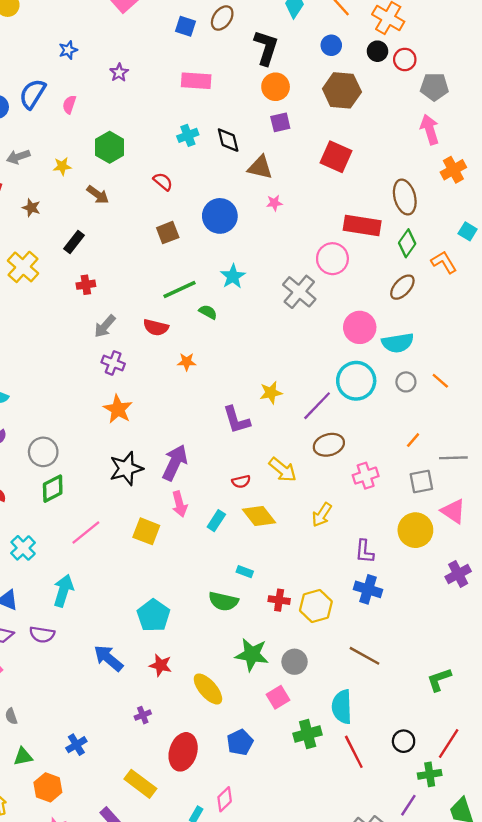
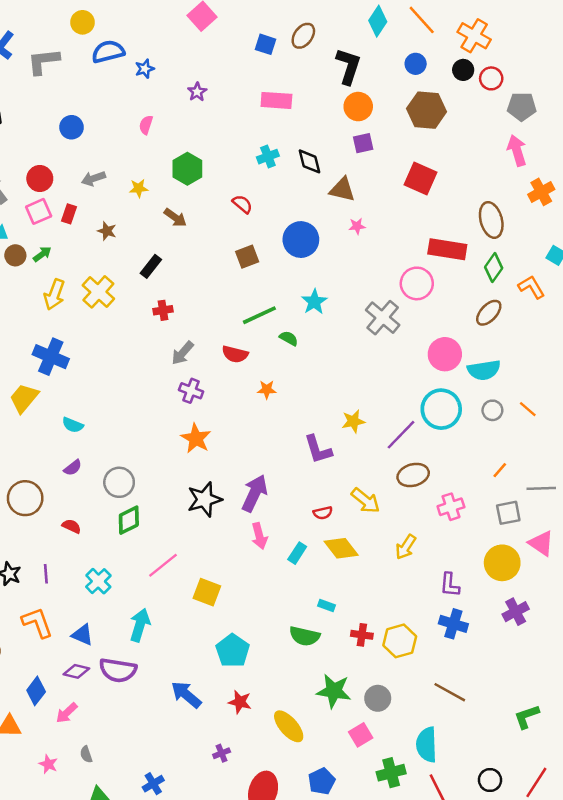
blue semicircle: (33, 94) -> (108, 52), moved, turned 44
yellow square: (146, 531) -> (207, 592), moved
purple cross: (458, 574) -> (516, 612), moved
purple semicircle: (42, 634) -> (118, 670), size x1.4

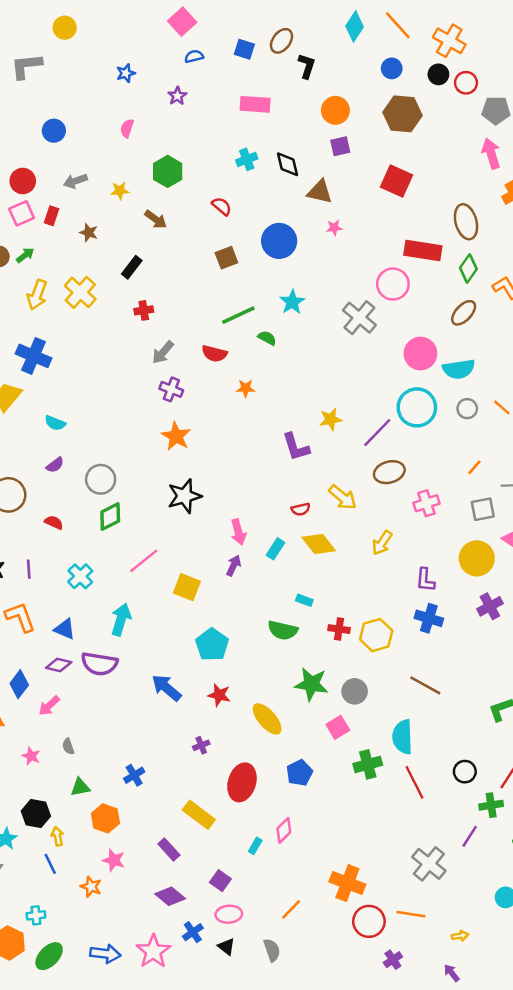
blue semicircle: (108, 52) -> (194, 56), moved, size x0.6
black L-shape: (348, 66) -> (307, 66), moved, size x0.7
purple arrow: (255, 493) -> (234, 566), moved, size x0.6

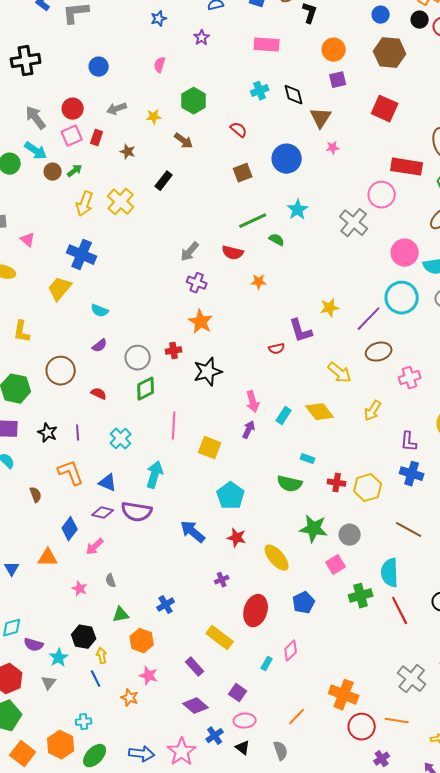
brown triangle: (320, 192) -> (321, 118), turned 50
red cross: (144, 310) -> (174, 351), moved
red semicircle: (301, 509) -> (277, 349), moved
pink line: (144, 561) -> (174, 426), turned -48

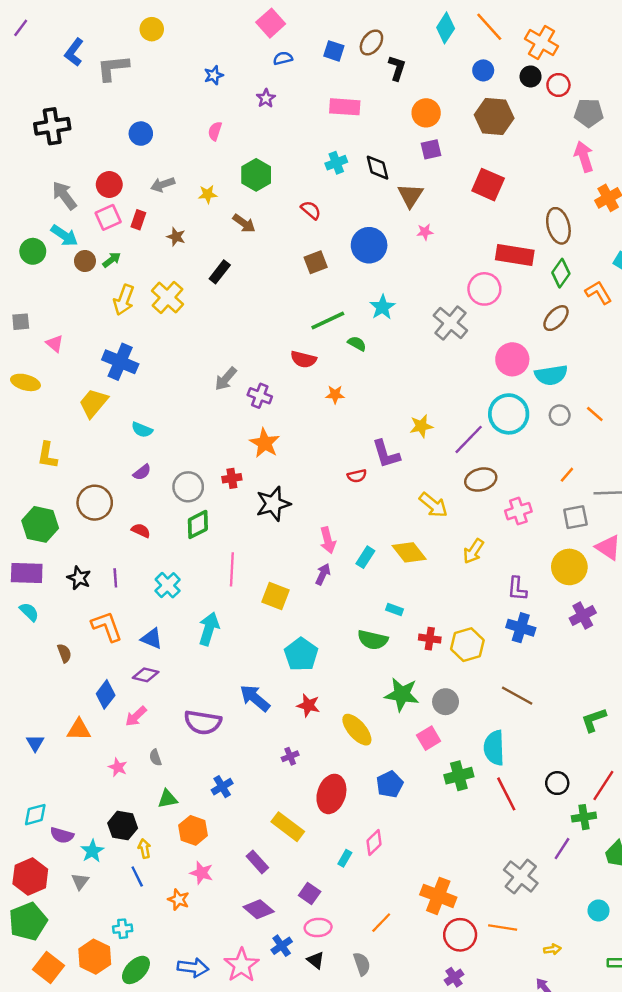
gray arrow: (190, 252) -> (226, 379), moved
purple semicircle: (137, 512) -> (203, 722), moved
purple cross: (382, 759) -> (454, 977), moved

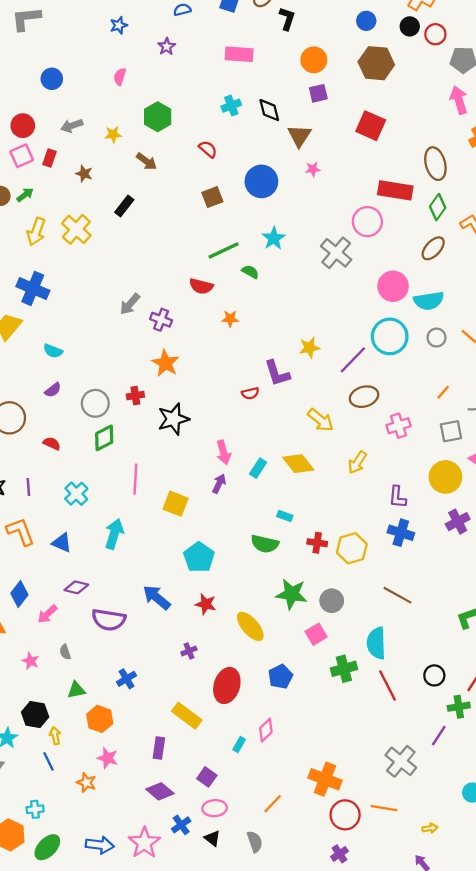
purple diamond: (146, 675) -> (76, 587), moved
purple rectangle: (257, 862) -> (159, 748), turned 50

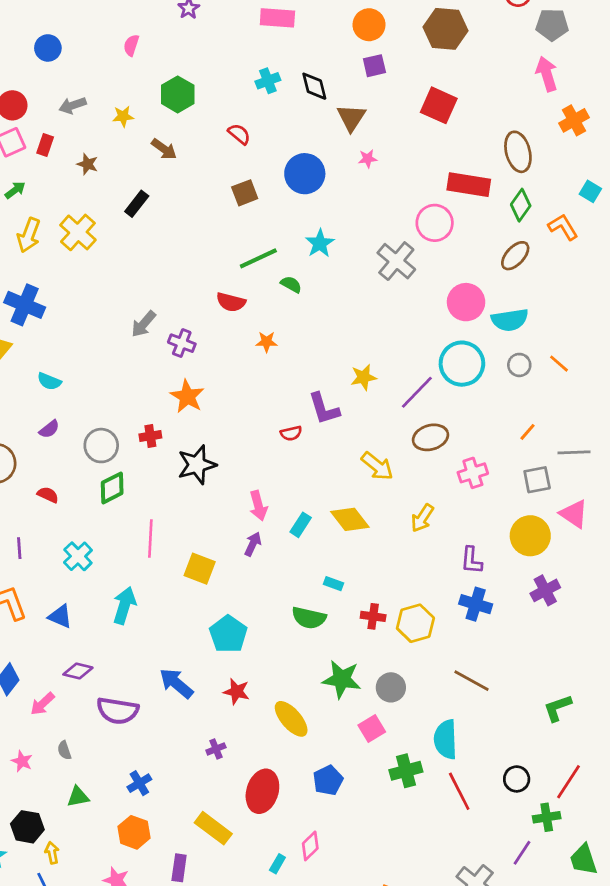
orange hexagon: (100, 719) -> (134, 832), moved

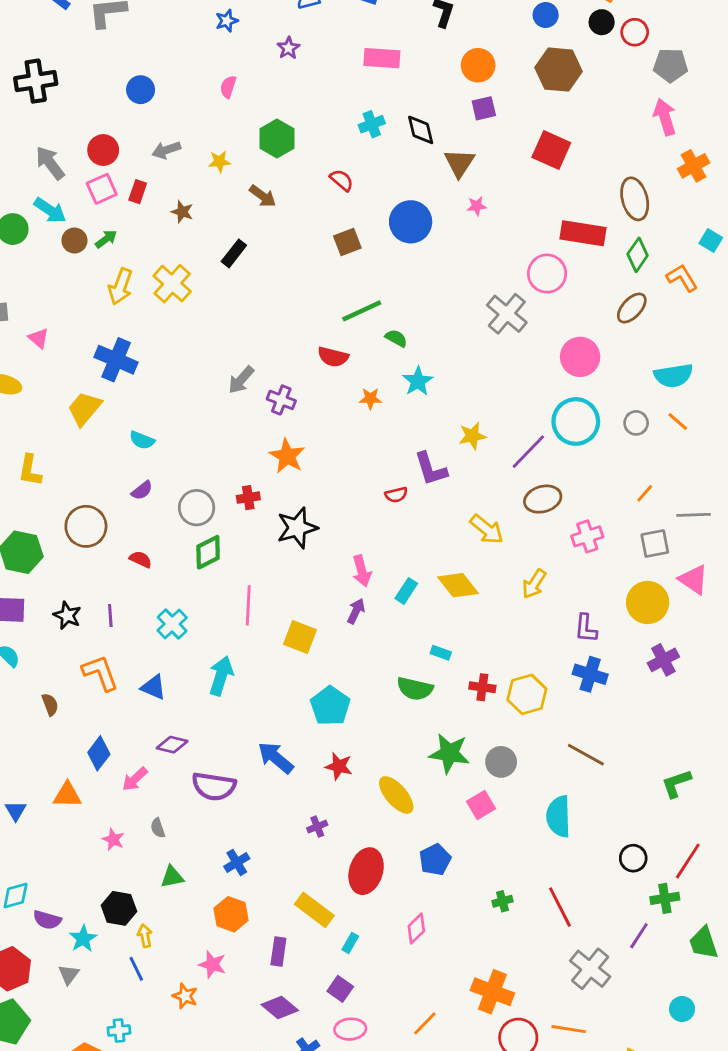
cyan star: (320, 243) -> (418, 381), moved
cyan semicircle: (510, 320) -> (673, 376), moved
green cross: (406, 771) -> (502, 901), moved, size x0.6
red line: (459, 791) -> (560, 907), moved
cyan rectangle: (277, 864) -> (350, 943), moved

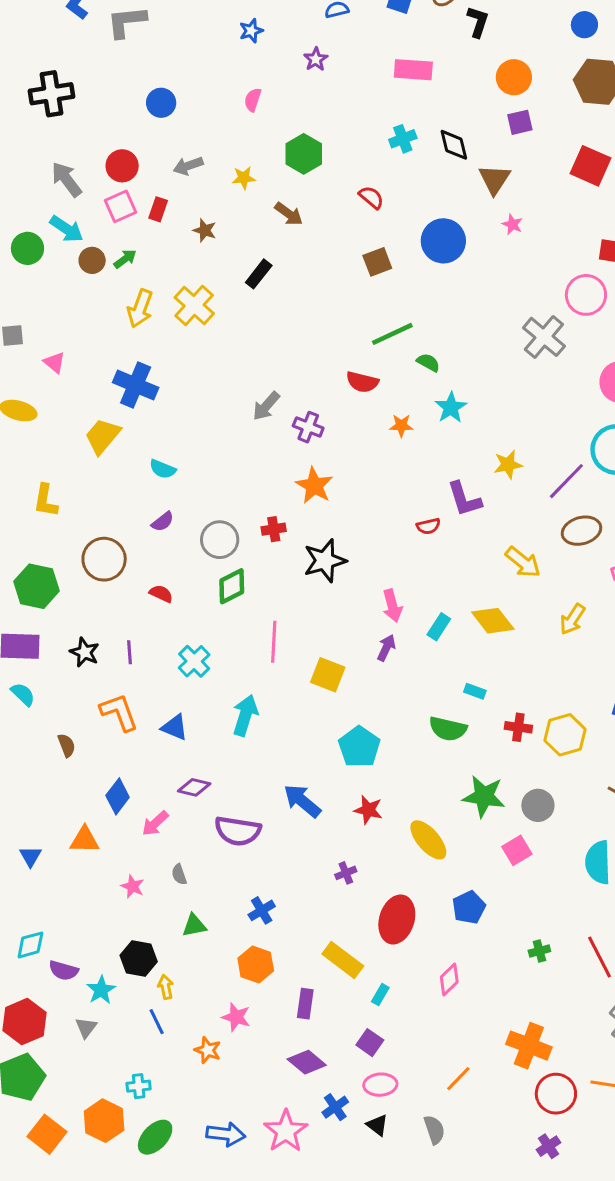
pink star: (477, 206) -> (512, 224), turned 30

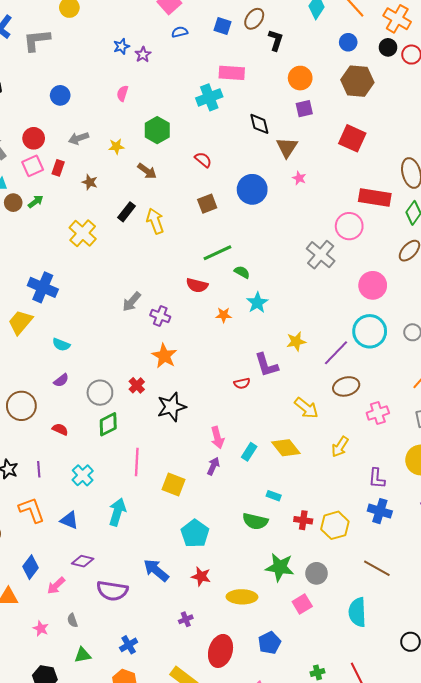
purple star: (316, 59) -> (143, 55), moved
cyan cross: (403, 139) -> (209, 97), moved, size x1.4
yellow arrow: (140, 308) -> (155, 221), moved, turned 140
red cross: (274, 529) -> (137, 385), turned -35
yellow ellipse: (428, 840) -> (242, 597), turned -48

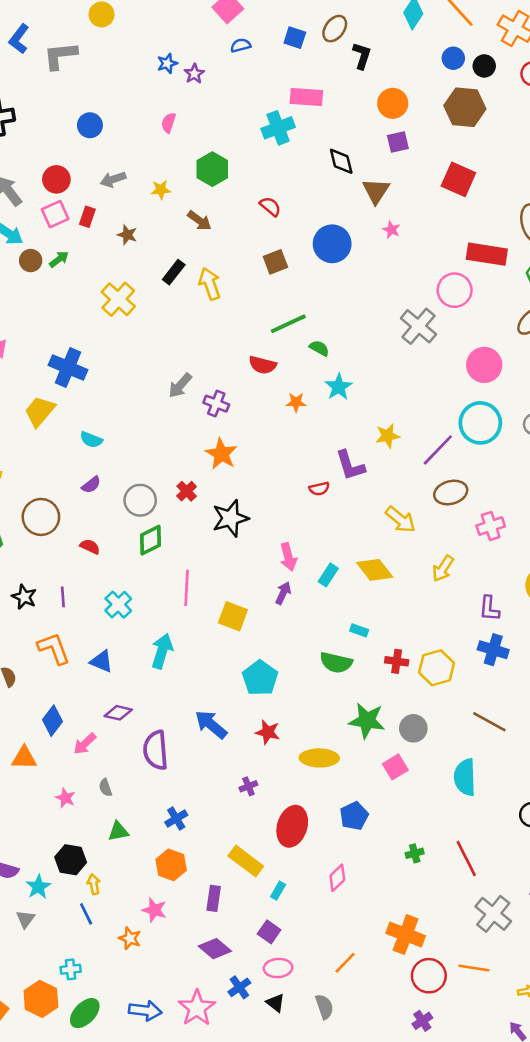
black circle: (388, 47) -> (484, 66), moved
purple semicircle: (112, 591) -> (156, 750), turned 76

